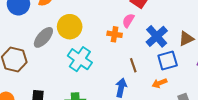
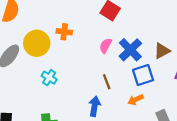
pink semicircle: (128, 21) -> (106, 46), moved
orange cross: (115, 34) -> (64, 32), moved
cyan cross: (80, 59) -> (49, 78), size x0.6

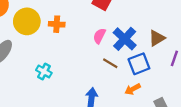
yellow circle: (37, 43) -> (27, 21), moved
brown line: (107, 82) -> (110, 63), moved, turned -35

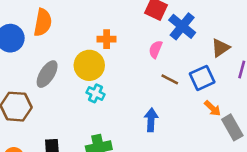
yellow circle: (27, 21) -> (89, 65), moved
blue cross: (125, 39) -> (182, 26), moved
orange arrow: (133, 89) -> (212, 108), moved, turned -105

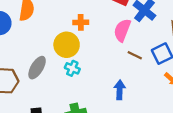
pink semicircle: (156, 49) -> (122, 30), size x1.5
gray ellipse: (47, 74) -> (37, 68), moved

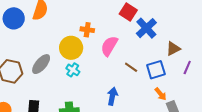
pink semicircle: (122, 30) -> (109, 46), moved

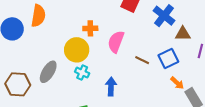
blue cross: (146, 28) -> (164, 16), moved
brown triangle: (173, 49) -> (183, 34), turned 35
blue arrow: (112, 96) -> (111, 87), moved

